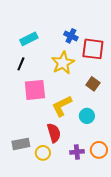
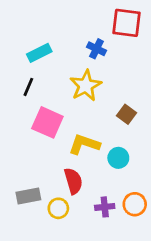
red square: (93, 49) -> (127, 23), moved
pink square: (35, 90) -> (47, 122), turned 30
yellow L-shape: (62, 106) -> (84, 144), turned 45

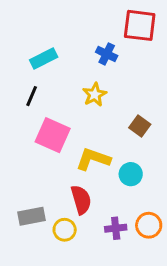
yellow star: (86, 86) -> (95, 95), size x0.7

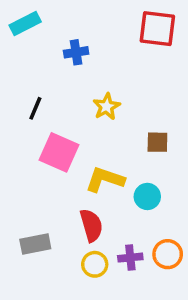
blue cross: (107, 54) -> (76, 52), moved, turned -35
cyan rectangle: (44, 58) -> (25, 23), moved
brown square: (140, 126) -> (157, 142), turned -35
yellow circle: (65, 230) -> (95, 264), moved

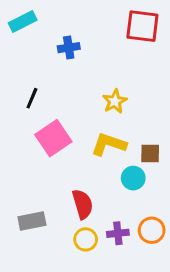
yellow star: (107, 107) -> (115, 101), moved
brown square: (157, 142) -> (150, 153), moved
pink square: (59, 152) -> (53, 138), turned 32
yellow L-shape: (105, 180) -> (109, 144), moved

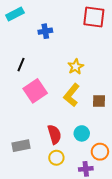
yellow L-shape: (109, 144) -> (72, 95), turned -70
cyan circle: (133, 178) -> (82, 133), moved
purple cross: (118, 233) -> (86, 169), moved

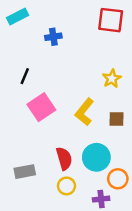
yellow star: (76, 67) -> (112, 79), moved
cyan circle: (82, 133) -> (96, 157), size x1.5

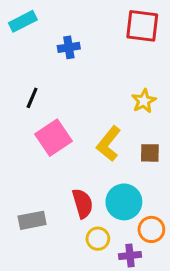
yellow circle: (66, 186) -> (98, 239), moved

